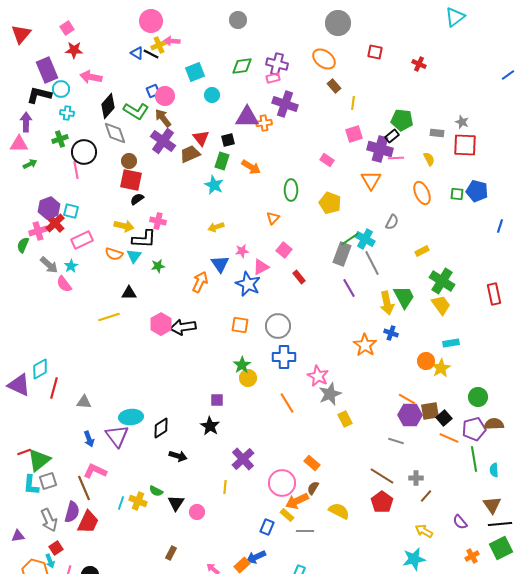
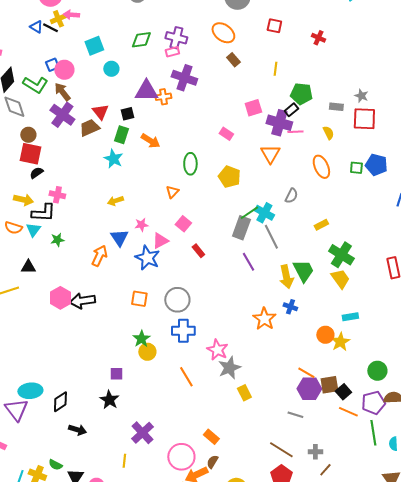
yellow line: (353, 103) -> (275, 69), moved

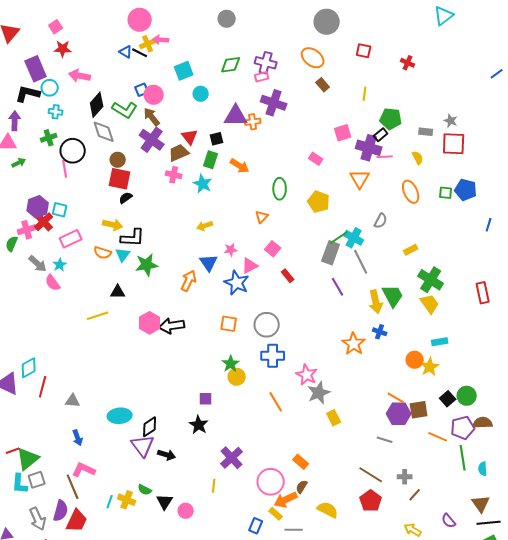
pink cross: (57, 195) -> (174, 175), moved
green star: (57, 240) -> (147, 265), size x1.6
black square: (343, 392) -> (448, 399), moved
purple triangle: (16, 410) -> (143, 446), moved

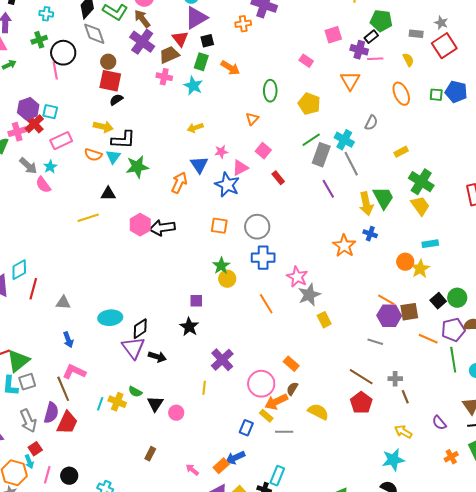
purple triangle: (236, 116) -> (196, 18), moved, turned -30
red square: (454, 144) -> (444, 46), turned -35
purple cross: (369, 148) -> (359, 50), size x0.7
green line: (339, 238) -> (311, 140), moved
brown line: (415, 495) -> (405, 397), turned -64

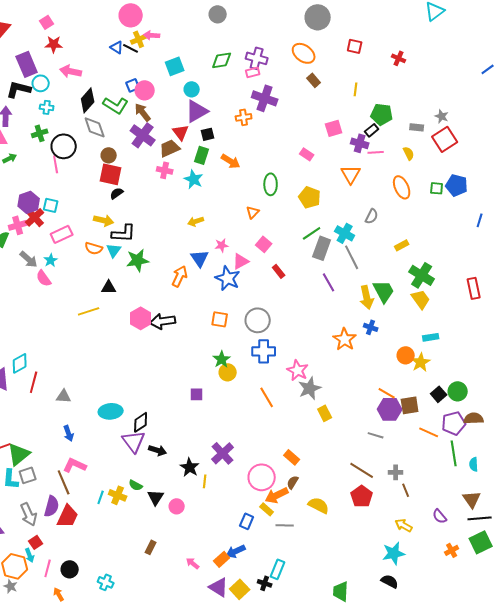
black star: (189, 327) -> (190, 467), moved

